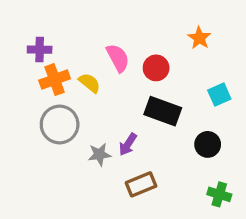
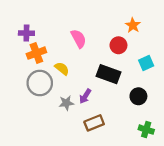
red circle: (156, 68) -> (118, 45), moved
yellow semicircle: (90, 83) -> (62, 69), moved

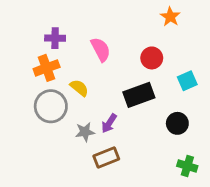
orange star: (133, 25) -> (170, 17), moved
purple cross: (26, 33) -> (55, 38), moved
black rectangle: (108, 74) -> (139, 95), turned -40
brown rectangle: (94, 123) -> (106, 157), moved

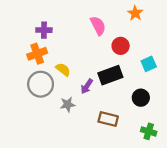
pink semicircle: (101, 49) -> (98, 26), moved
purple arrow: (109, 123) -> (87, 86), moved
brown rectangle: (106, 157) -> (108, 119), moved, turned 36

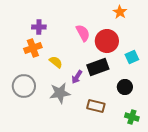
pink semicircle: (98, 26) -> (83, 33), moved
red circle: (121, 46) -> (107, 41), size x1.5
gray circle: (41, 84) -> (24, 86), moved
gray star: (68, 104) -> (60, 93), size x1.5

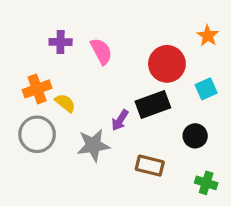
orange star: (120, 12) -> (208, 36), moved
pink semicircle: (83, 33) -> (101, 51), moved
orange cross: (33, 48) -> (37, 89), moved
yellow semicircle: (56, 62) -> (65, 103), moved

